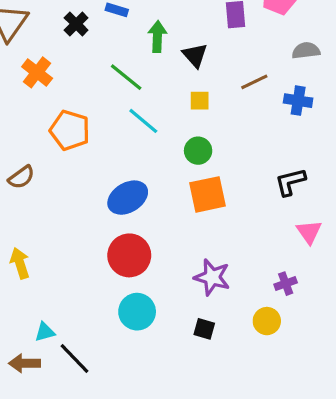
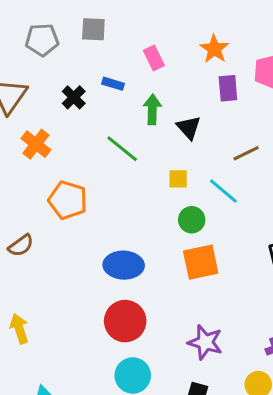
yellow square: (200, 101) -> (178, 179), moved
cyan line: (143, 121) -> (223, 191), moved
blue ellipse: (128, 198) -> (124, 265), turned 33

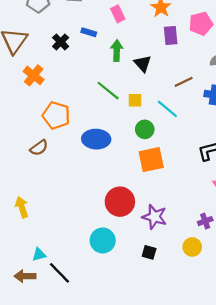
green line: (122, 149) -> (108, 91), moved
brown semicircle: (21, 245) -> (39, 148), moved
blue ellipse: (124, 265) -> (96, 139), moved
red circle: (125, 321) -> (120, 202), moved

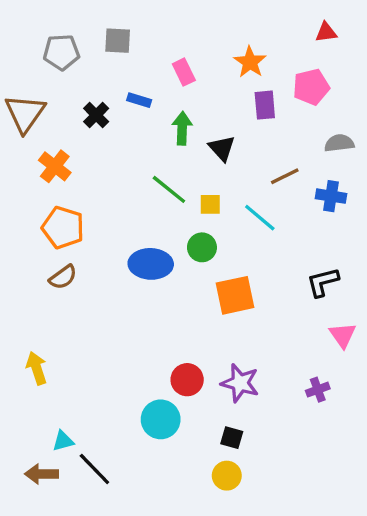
orange pentagon: (56, 115) -> (63, 228), moved
green circle: (145, 129) -> (202, 247), moved
red circle: (120, 202) -> (187, 380), moved, size x0.7
yellow circle: (192, 247) -> (227, 476), moved

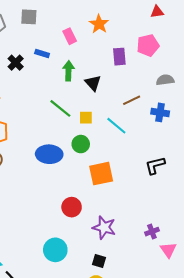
orange star: (250, 62) -> (99, 24), moved
pink triangle: (343, 335) -> (168, 250), moved
red circle: (187, 380) -> (72, 207), moved

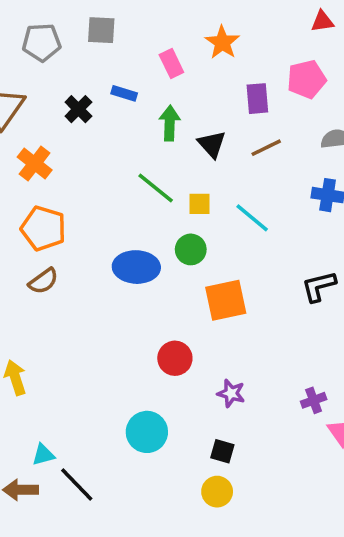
brown line: (132, 100) -> (266, 148), moved
purple star: (104, 227) -> (231, 393), size x0.7

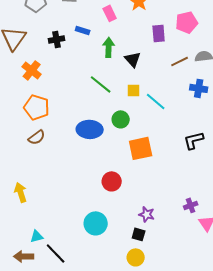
black cross: (78, 109) -> (57, 39), turned 35
brown line: (266, 148) -> (180, 61), moved
yellow square: (200, 204) -> (134, 90), moved
purple star: (231, 393) -> (147, 214), moved

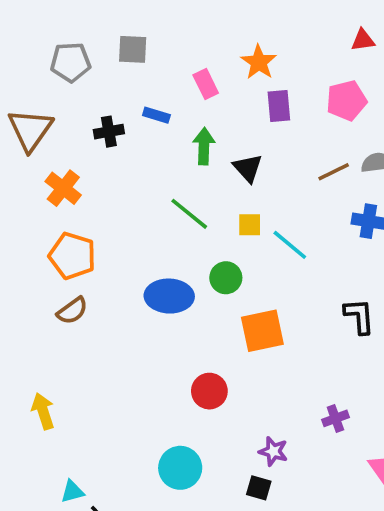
purple rectangle: (159, 33) -> (279, 106), moved
black L-shape: (194, 140) -> (359, 316), turned 100
purple cross: (191, 205) -> (335, 418), moved

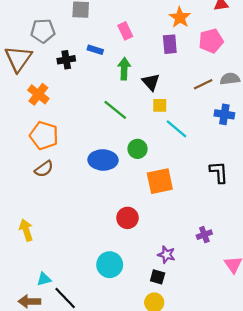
gray pentagon: (71, 62) -> (43, 31), moved
orange star: (259, 62) -> (180, 17), moved
yellow square: (250, 225) -> (160, 105), moved

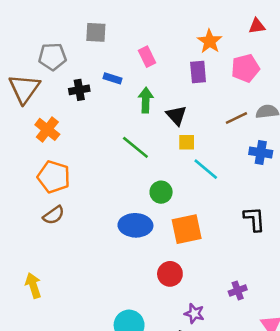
blue ellipse: (103, 160) -> (135, 225), moved
red circle: (127, 218) -> (170, 274), moved

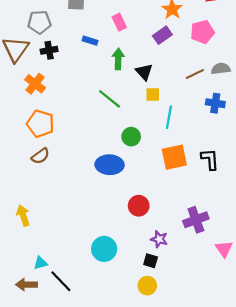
purple rectangle: (198, 72) -> (162, 35), turned 60
black cross: (79, 90) -> (49, 50), moved
cyan line: (206, 169) -> (169, 117), turned 60
orange square: (187, 229) -> (174, 157), moved
purple cross: (238, 291) -> (196, 220), size x1.6

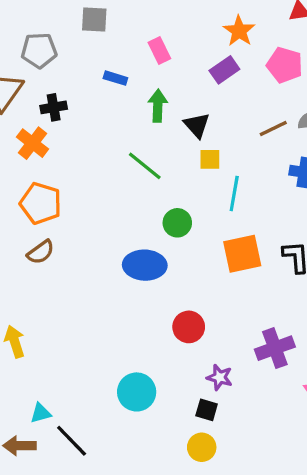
pink pentagon: (202, 32) -> (285, 65), turned 30
black cross: (49, 50) -> (54, 107), moved

